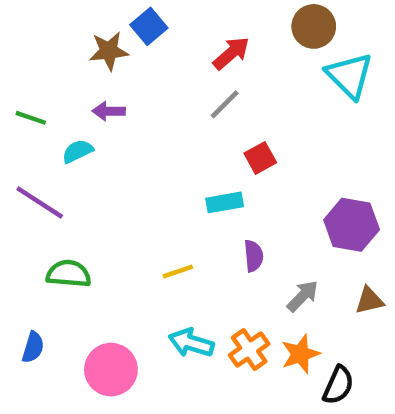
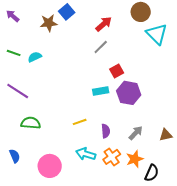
purple arrow: (109, 111) -> (13, 16), moved, turned 40
cyan semicircle: (78, 151) -> (35, 57), moved
purple hexagon: (352, 225) -> (129, 93), moved
purple semicircle: (254, 256) -> (106, 131), moved
blue semicircle: (33, 347) -> (15, 156), turned -40

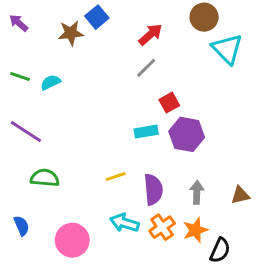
purple semicircle: (106, 131) -> (153, 189), size x1.5
gray arrow: (136, 133) -> (197, 192), turned -42

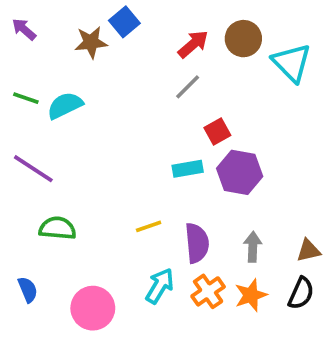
brown circle: (204, 17) -> (243, 39), moved
cyan semicircle: (51, 82) -> (65, 105), size x1.4
cyan arrow: (124, 223) -> (160, 286), turned 104
black semicircle: (220, 250) -> (301, 293), moved

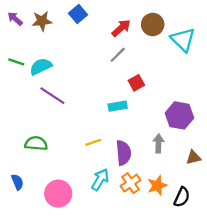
brown star: (91, 42) -> (42, 21), moved
purple line: (33, 169) -> (52, 96), moved
purple hexagon: (240, 172) -> (179, 115), moved
gray arrow: (253, 247) -> (158, 143), moved
black semicircle: (301, 293) -> (182, 197), moved

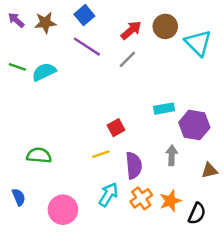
red square: (136, 83) -> (116, 128), moved
purple line: (52, 96) -> (87, 47), moved
cyan rectangle: (118, 106) -> (164, 109), moved

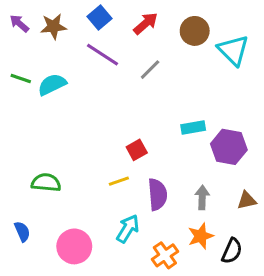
red arrow: (131, 30) -> (146, 23), moved
gray arrow: (172, 155) -> (202, 197), moved
orange cross: (141, 198) -> (165, 255), moved

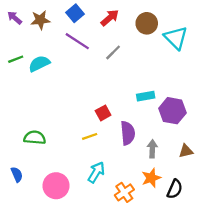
green line: (21, 78) -> (16, 59), turned -40
purple semicircle: (158, 194) -> (128, 133), moved

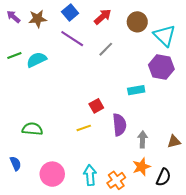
purple hexagon: (172, 111) -> (161, 67), moved
cyan arrow: (96, 172) -> (90, 175), moved, turned -36

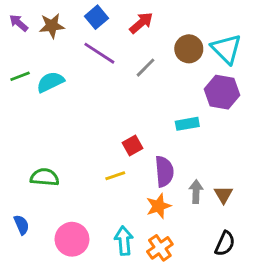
brown circle: (137, 22) -> (189, 49), moved
brown triangle: (174, 142) -> (223, 195), moved, turned -48
orange star: (141, 167) -> (159, 206), moved

